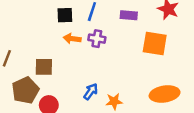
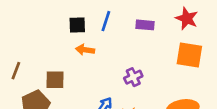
purple cross: (97, 39) -> (133, 77), moved, turned -35
orange square: (155, 44) -> (189, 55), moved

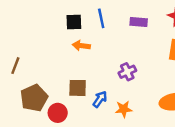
blue line: (106, 21) -> (101, 18), turned -30
brown square: (55, 80) -> (78, 88), moved

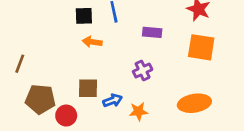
purple rectangle: (139, 22) -> (152, 32), moved
brown pentagon: (34, 98) -> (40, 99), turned 30
blue arrow: (100, 99) -> (113, 101), turned 35

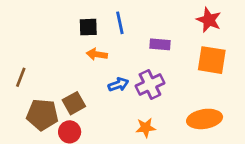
purple cross: (143, 70) -> (150, 85), size x1.4
brown square: (88, 88) -> (74, 103), moved, turned -30
blue arrow: (113, 101) -> (118, 85), moved

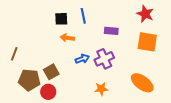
orange ellipse: (205, 119) -> (142, 83), turned 45

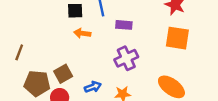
purple rectangle: (111, 31) -> (124, 25), moved
blue arrow: (82, 59) -> (93, 87), moved

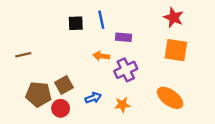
orange arrow: (82, 33) -> (101, 56), moved
brown line: (19, 52) -> (23, 55), moved, turned 56

